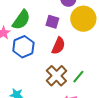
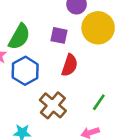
brown cross: (56, 76) -> (53, 105), moved

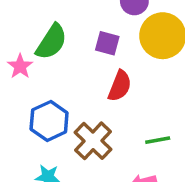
blue hexagon: (25, 71) -> (49, 121), moved
green line: (99, 102) -> (158, 140), turned 42

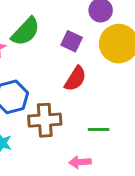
brown cross: (93, 141) -> (45, 120), turned 32

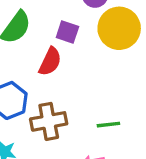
red semicircle: (75, 79) -> (50, 62), moved

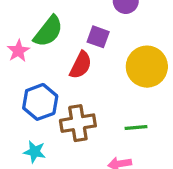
yellow circle: (119, 28) -> (147, 67), moved

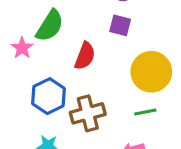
purple square: (98, 37) -> (120, 25), moved
yellow circle: (147, 67) -> (151, 72), moved

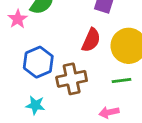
red semicircle: (85, 56) -> (91, 40), moved

